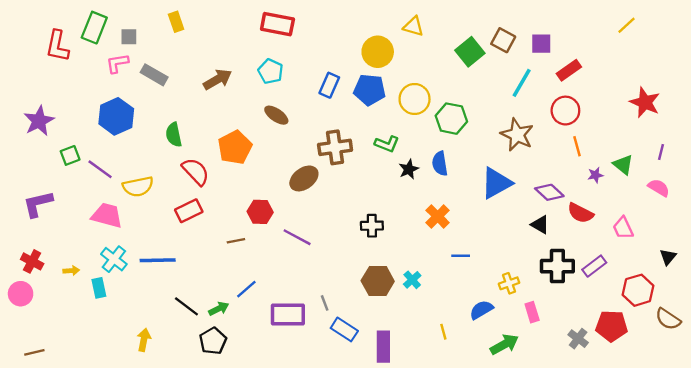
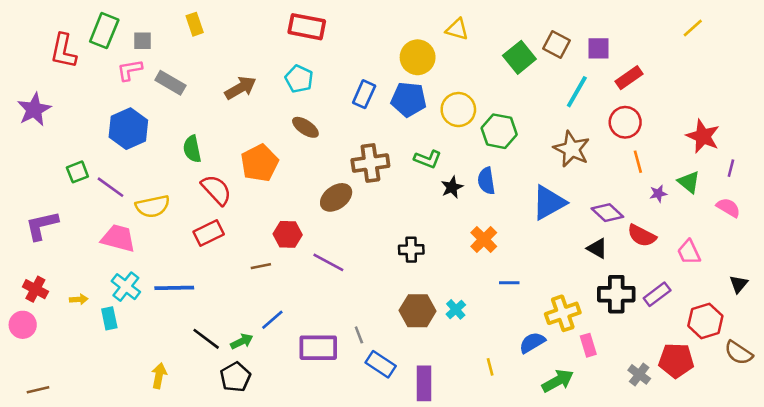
red star: (645, 102) -> (703, 136), moved
purple star: (39, 121) -> (34, 110), moved
yellow cross: (509, 283) -> (563, 313), size x1.5

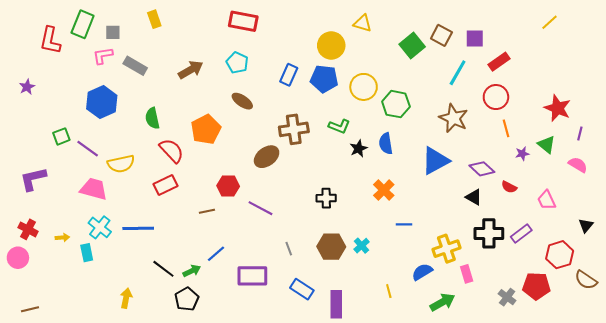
purple star: (34, 110) -> (27, 87), size x0.6
red semicircle: (642, 236) -> (509, 187), size x0.7
gray line: (359, 335) -> (289, 249), moved

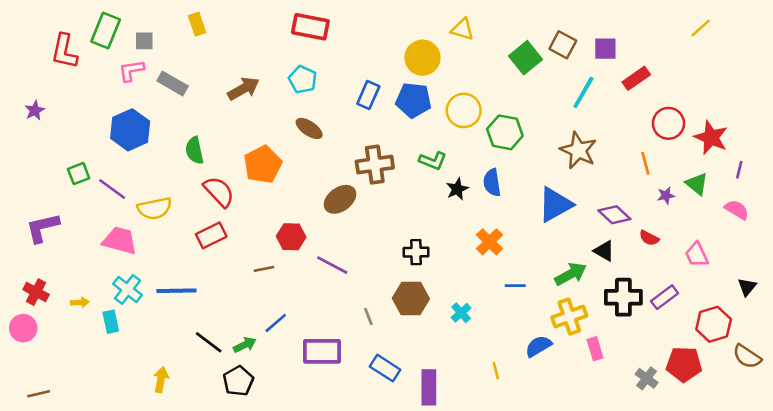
red circle: (496, 97) -> (668, 123), moved
brown hexagon: (331, 247) -> (411, 299), moved
green arrow: (442, 302) -> (571, 274), moved

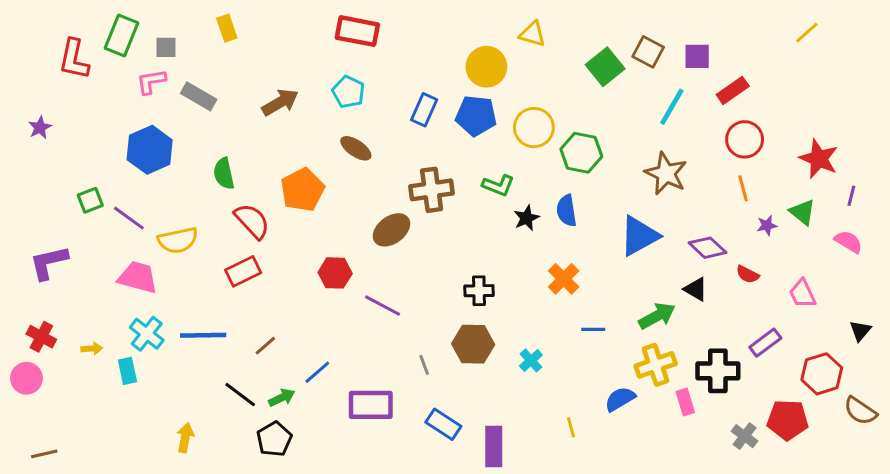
red circle: (668, 123) -> (745, 139), moved
brown line: (264, 269) -> (265, 346), moved, turned -30
black cross: (623, 297) -> (718, 371), moved

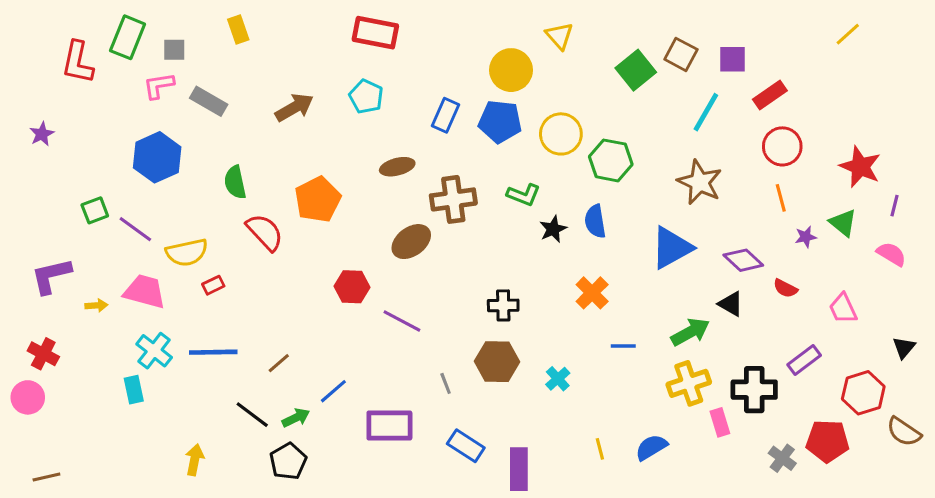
yellow triangle: (532, 34) -> (559, 36), turned 32
brown ellipse: (356, 148) -> (397, 167), moved, turned -48
red rectangle: (243, 271) -> (213, 285), moved, size x0.6
yellow arrow: (92, 349) -> (96, 305), moved
blue semicircle: (620, 399) -> (651, 447), moved

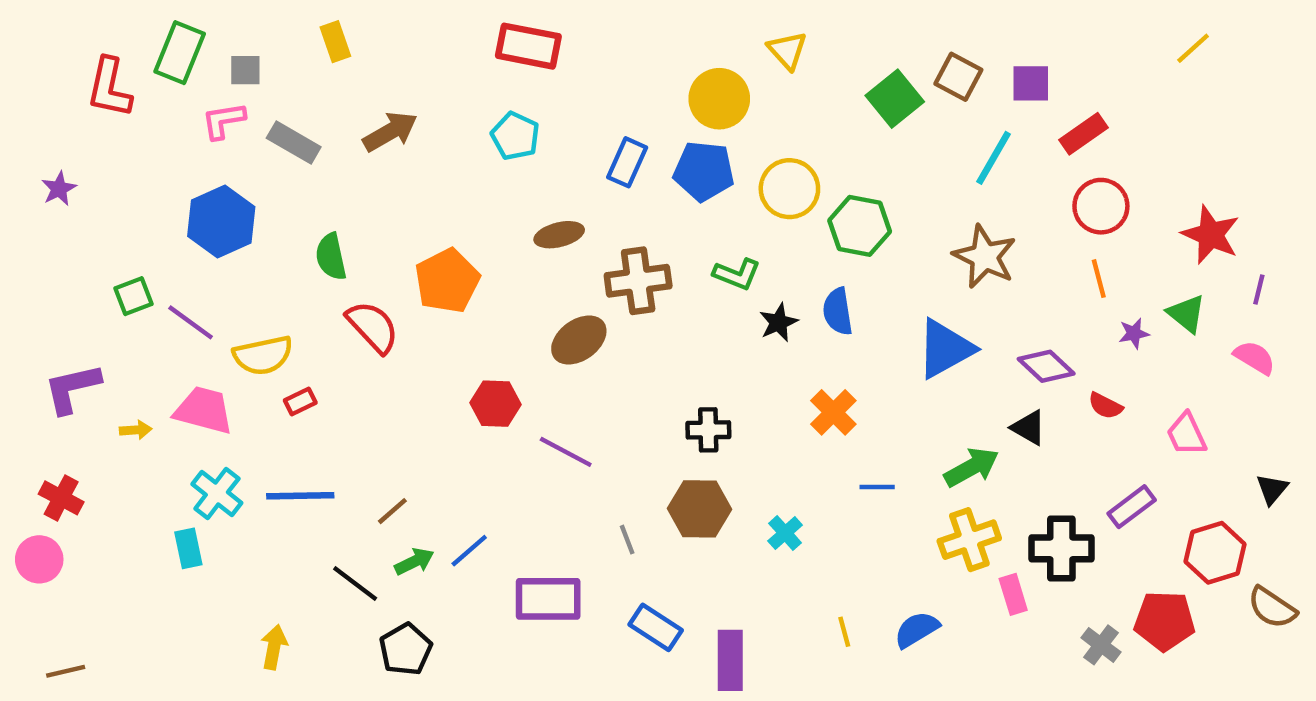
brown arrow: (294, 107) -> (390, 132), moved
green arrow: (296, 418) -> (414, 562), moved

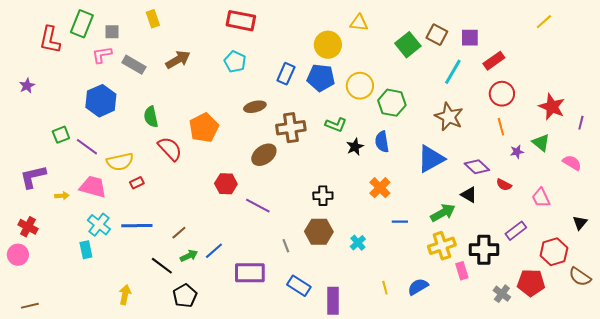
yellow triangle: (787, 50) -> (359, 23), turned -42
purple line: (1259, 290) -> (581, 123), moved

